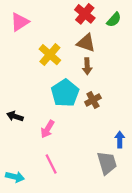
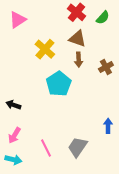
brown cross: (93, 100) -> (106, 67), moved
pink arrow: (48, 129) -> (14, 135), moved
gray trapezoid: (107, 163) -> (78, 147), moved, turned -130

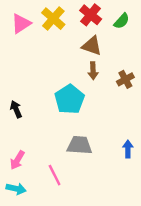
yellow cross: (45, 49) -> (53, 19), moved
black arrow: (13, 105) -> (16, 109), moved, turned 48
gray trapezoid: (78, 147) -> (79, 145), moved, turned 60

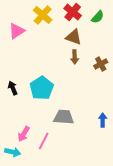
pink triangle: (21, 24) -> (17, 31), moved
cyan pentagon: (69, 99) -> (42, 88), moved
pink arrow: (17, 160) -> (24, 134), moved
pink line: (55, 175) -> (44, 141), turned 54

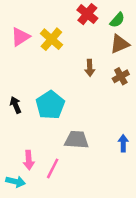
yellow cross: (43, 15) -> (51, 39), moved
brown triangle: (74, 37) -> (120, 44), moved, turned -42
pink arrow: (24, 134) -> (29, 160), turned -35

